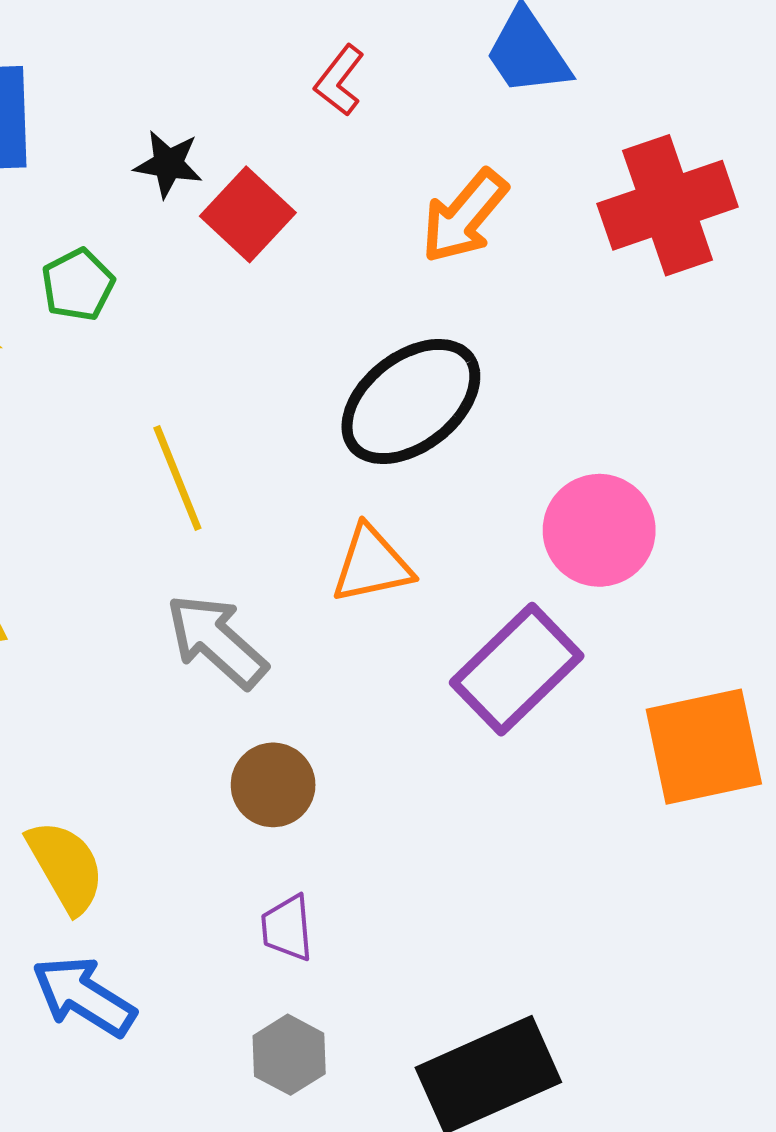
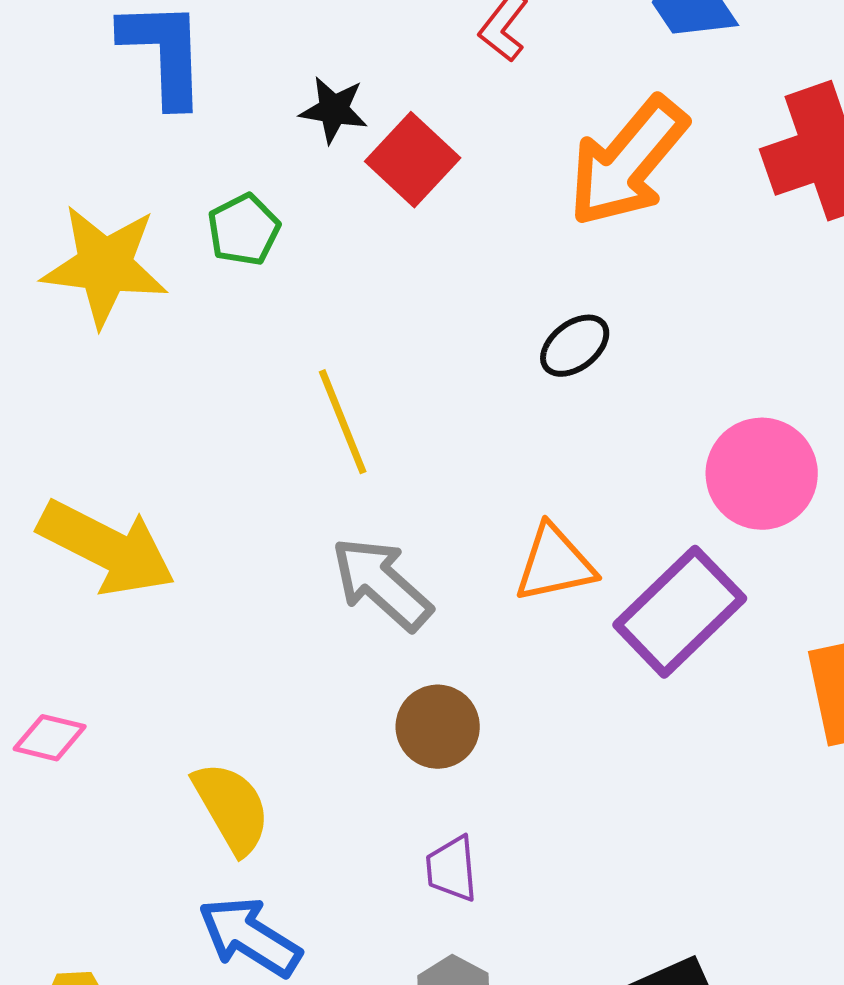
orange arrow: (464, 216) -> (628, 162), size x1.4
black ellipse: (411, 401) -> (575, 346), size x0.5
orange triangle: (372, 565) -> (555, 564), moved

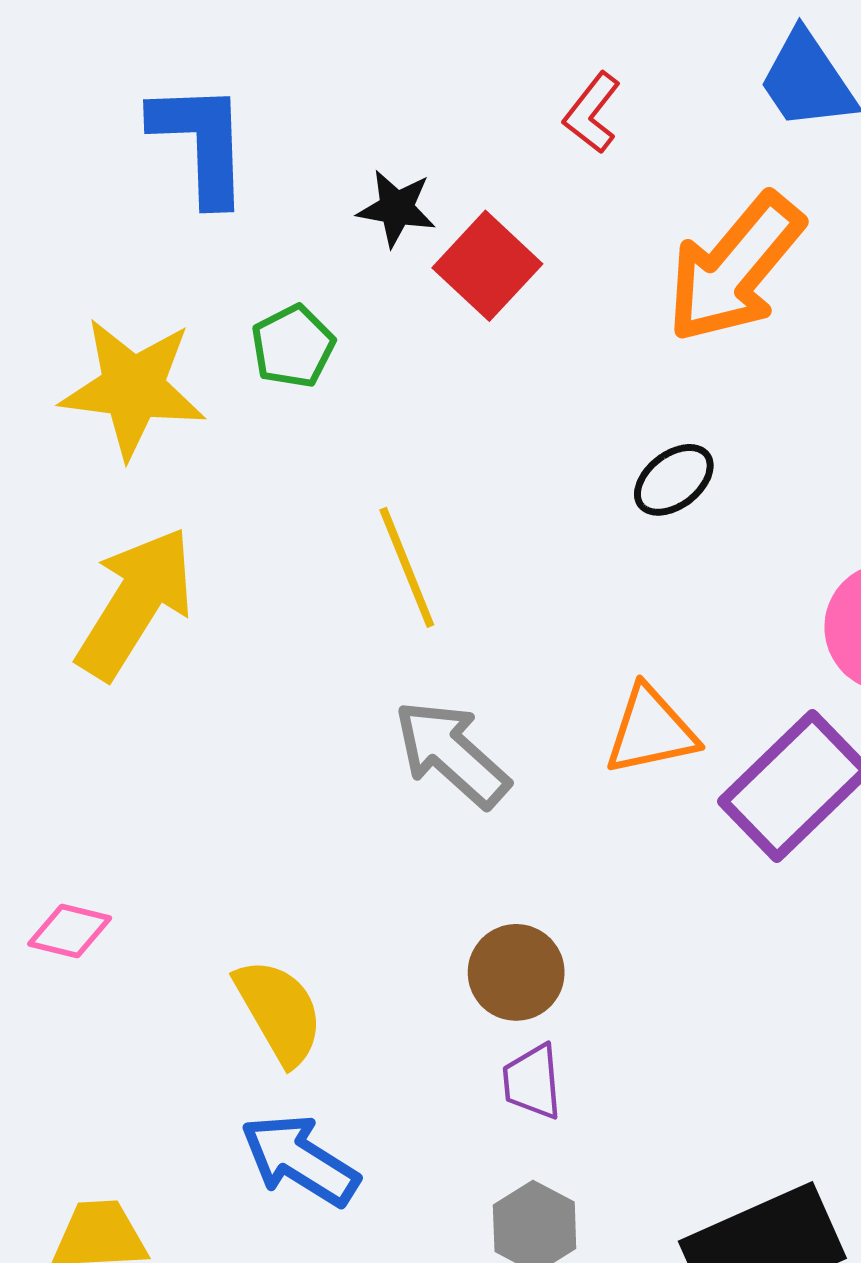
yellow arrow: (107, 548) -> (135, 603), moved, turned -85
brown circle: (438, 727) -> (516, 972), moved

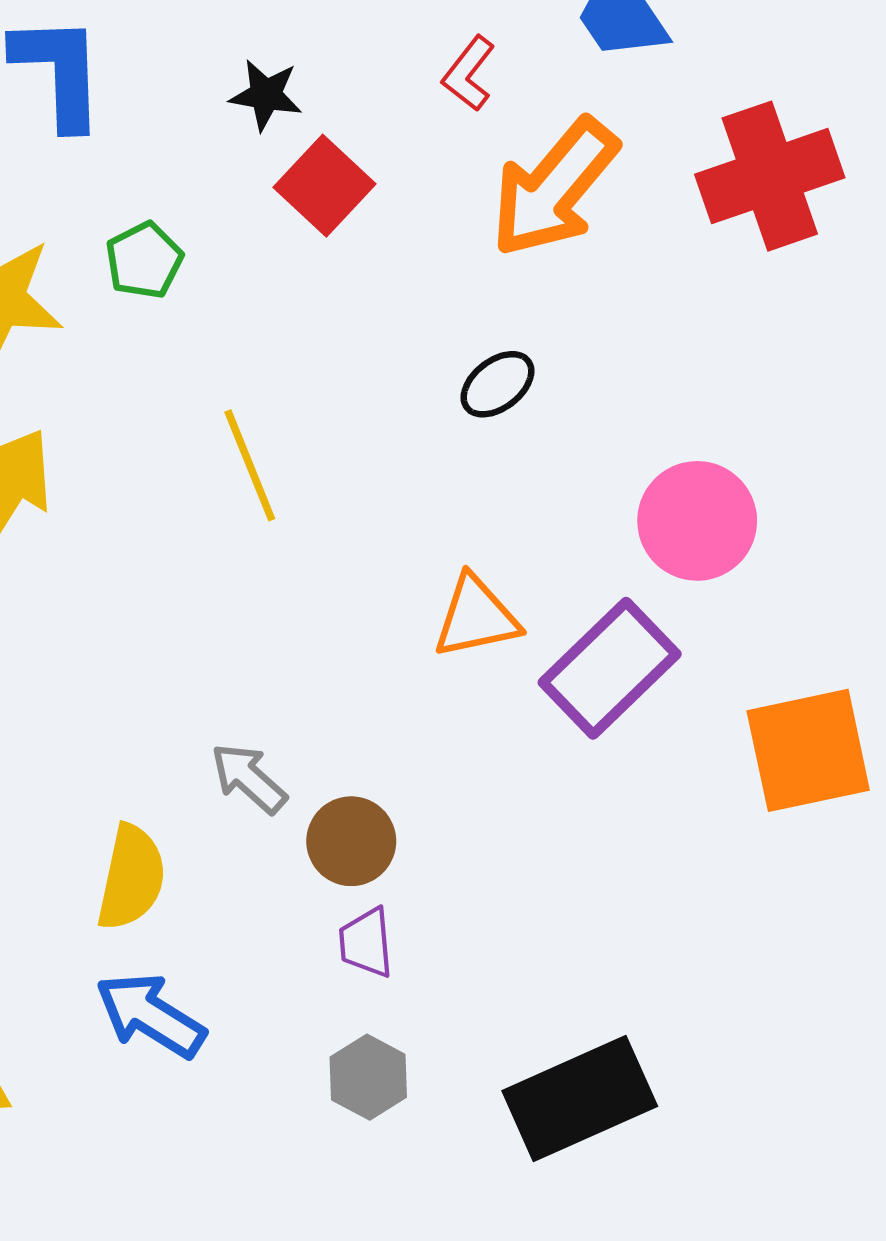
red L-shape: (592, 113) -> (469, 74), moved
black star: (396, 208) -> (266, 95), moved
gray arrow: (452, 754) -> (249, 778), moved, size x0.7
yellow semicircle: (279, 1012) -> (131, 878), turned 42

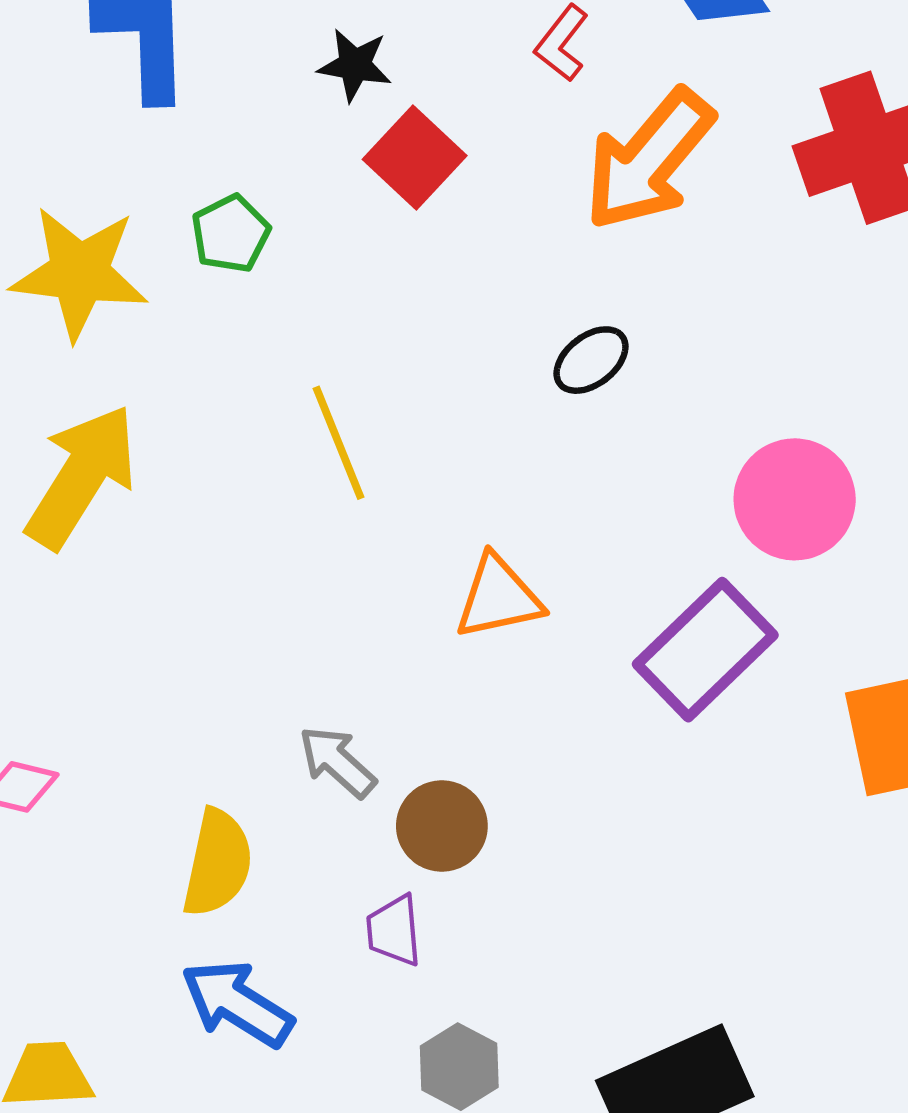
orange triangle: (476, 617) -> (498, 597), moved
purple trapezoid: (366, 943) -> (394, 931), moved

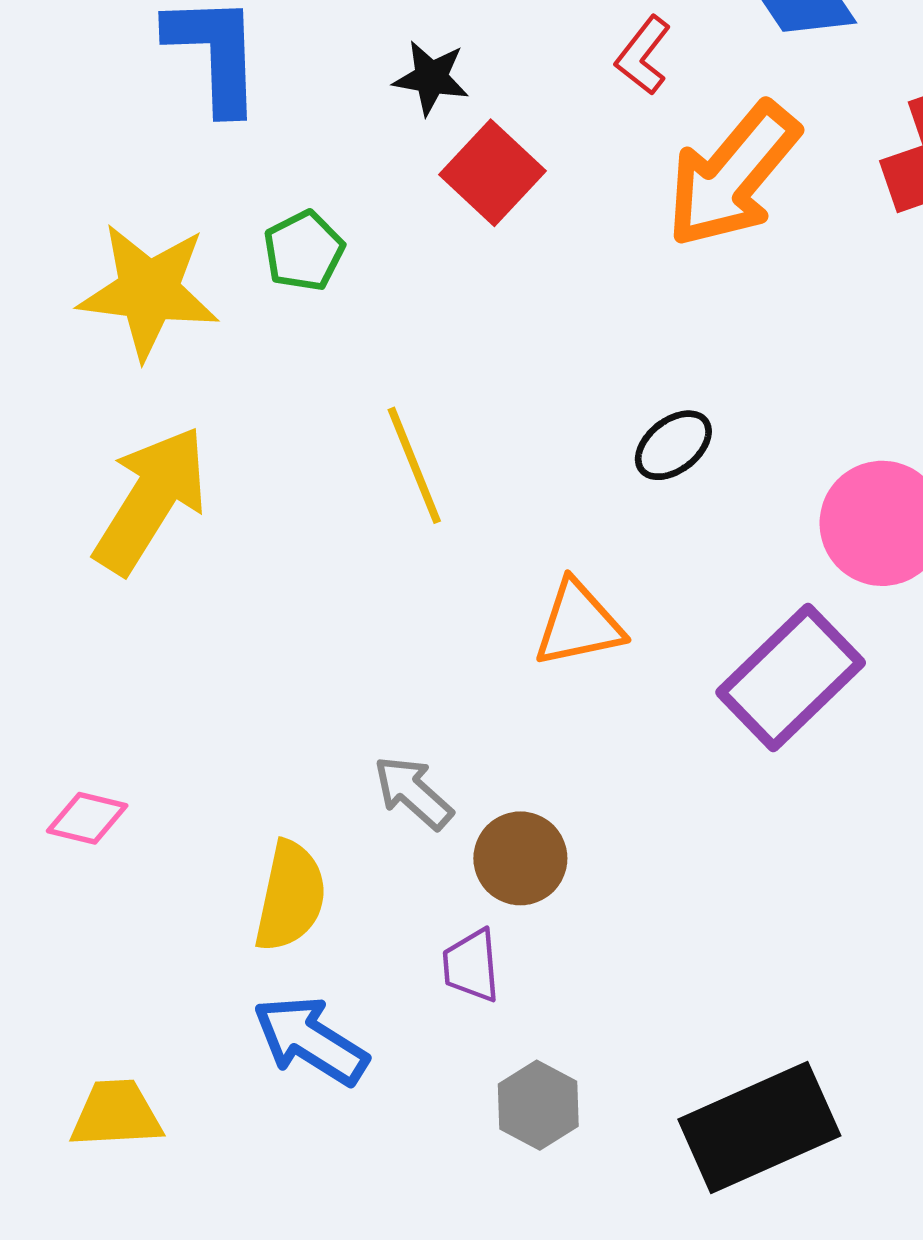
black ellipse: (591, 360) -> (673, 445), moved

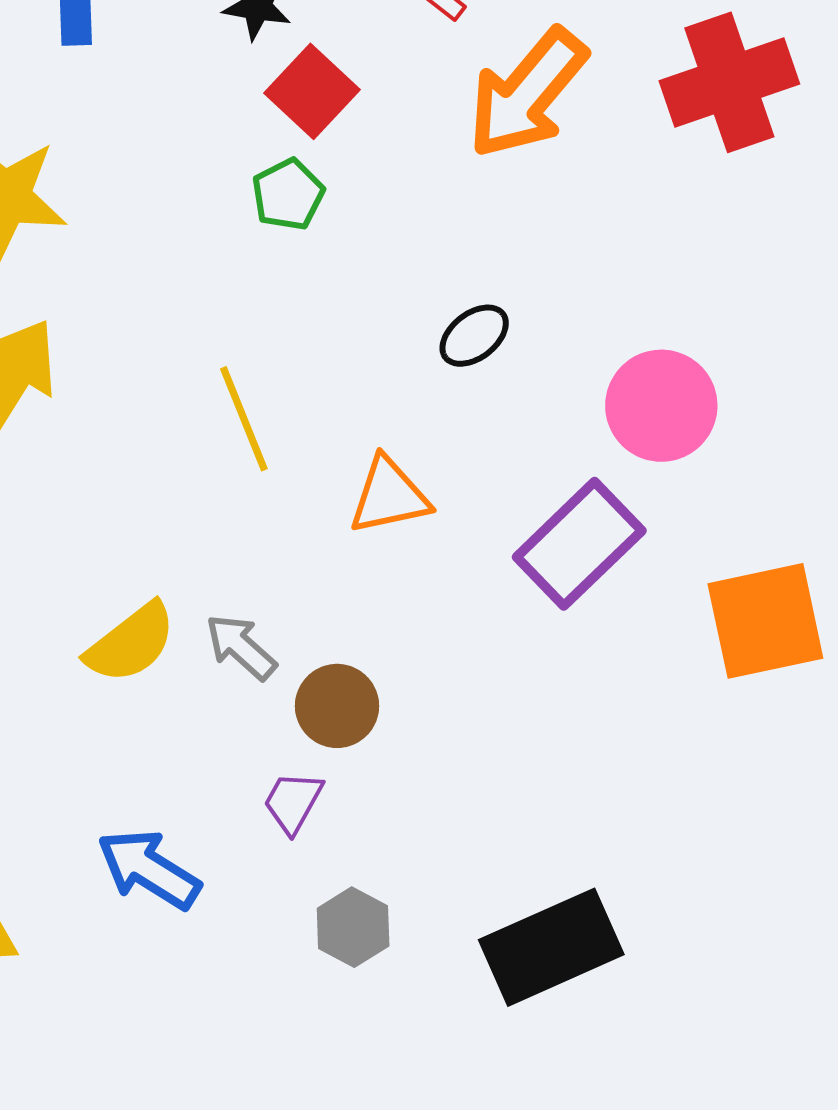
green pentagon: (304, 251) -> (288, 195), moved
yellow line: (414, 465) -> (244, 419), moved
yellow semicircle: (290, 896) -> (131, 643), moved, turned 40
purple trapezoid: (471, 966) -> (293, 802), turned 34

